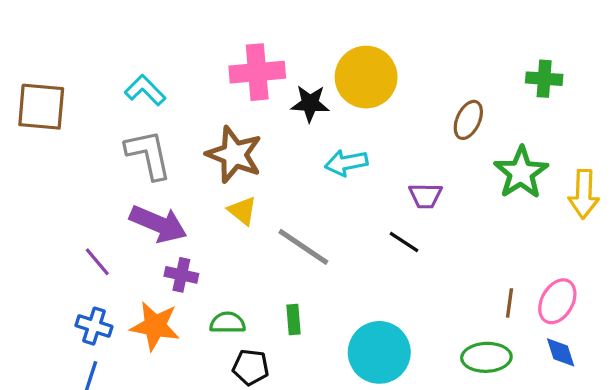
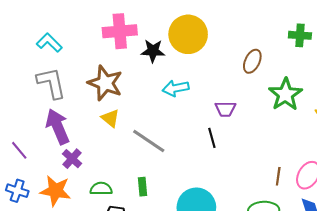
purple arrow: (158, 224) -> (58, 127), turned -136
black line: (404, 242) -> (212, 138), turned 42
purple cross: (181, 275) -> (72, 159), turned 30

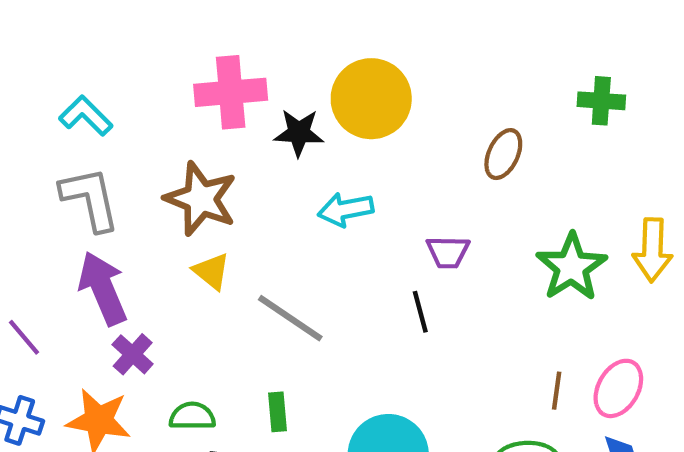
green star: (285, 94) -> (571, 267), moved

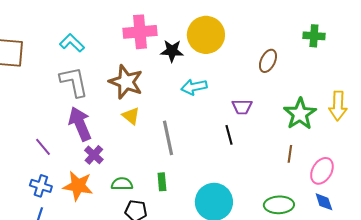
gray line: (290, 318) -> (168, 138), turned 44
brown line: (557, 391) -> (290, 154), moved

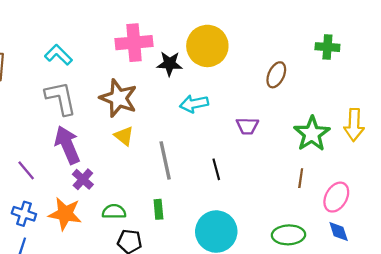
black line: (229, 135) -> (216, 169), moved

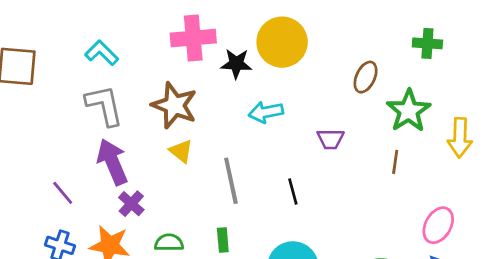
green star: (312, 134) -> (409, 111), moved
brown line: (301, 178) -> (395, 162), moved

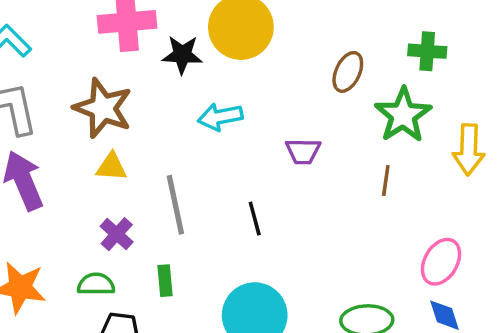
green cross: (427, 43) -> (427, 51), moved
yellow triangle: (181, 151) -> (112, 167), turned -35
purple cross: (131, 204) -> (117, 234), moved

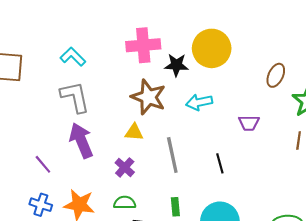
brown star: (103, 108) -> (148, 97), moved
purple cross: (117, 234) -> (125, 167), moved
green rectangle: (165, 281) -> (175, 207), moved

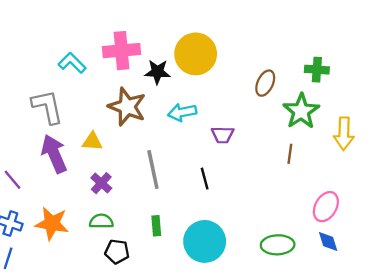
cyan L-shape: (73, 57) -> (72, 63), moved
purple trapezoid: (249, 123) -> (223, 135), moved
yellow triangle: (134, 132) -> (92, 141), moved

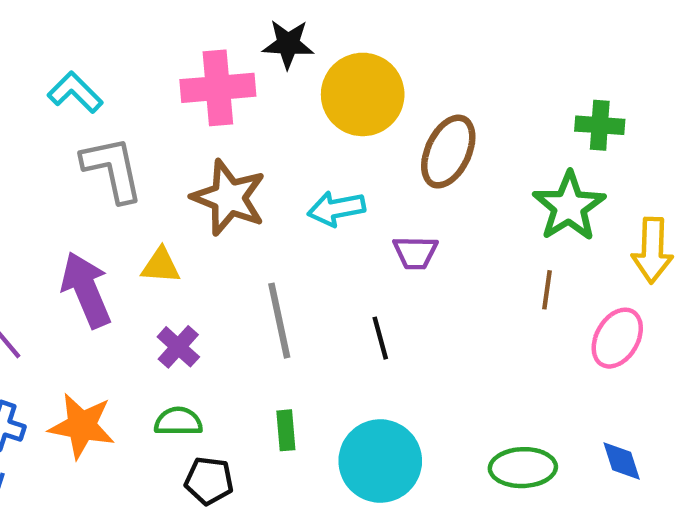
cyan L-shape: (72, 63) -> (75, 92), moved
black star: (157, 72) -> (288, 44), moved
brown ellipse: (265, 83) -> (448, 152), moved, size x1.4
gray L-shape: (47, 107) -> (112, 169), moved
pink ellipse: (326, 207) -> (617, 338), moved

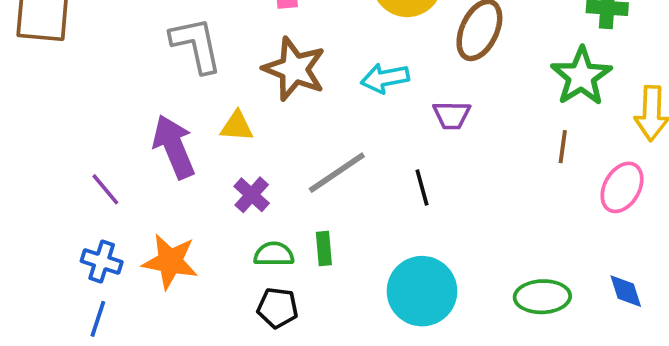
gray line: (279, 321) -> (337, 173), turned 68
green semicircle: (178, 421) -> (274, 254), moved
green rectangle: (286, 430) -> (324, 249), moved

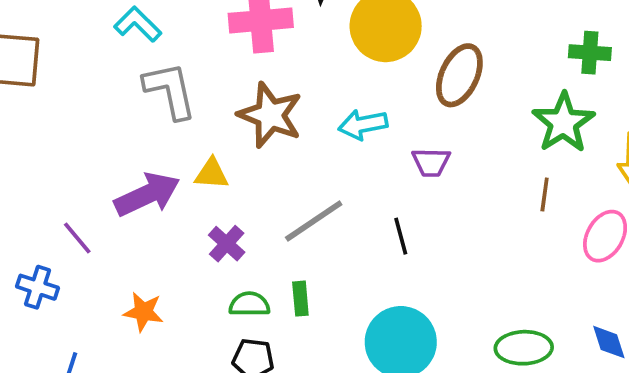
purple arrow: (174, 147) -> (147, 194), turned 88
blue cross: (102, 262) -> (38, 287), moved
orange star: (170, 262) -> (143, 312), size x0.7

